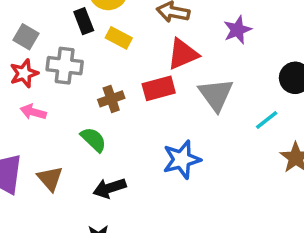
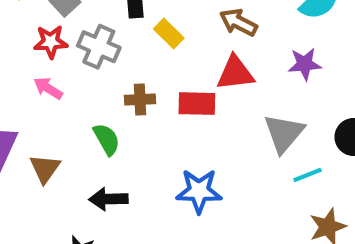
gray triangle: (216, 95) -> (284, 133), moved

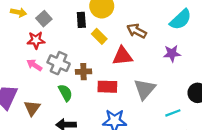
gray cross: (99, 47) -> (59, 63), moved
red triangle: (235, 73) -> (122, 56), moved
red rectangle: (197, 104) -> (107, 87), moved
gray triangle: (284, 133) -> (145, 89), moved

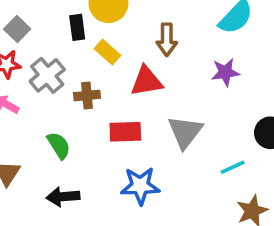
brown arrow: (137, 31) -> (167, 40), turned -114
gray cross: (59, 63) -> (47, 75), moved, turned 30
brown cross: (83, 72) -> (87, 95), moved

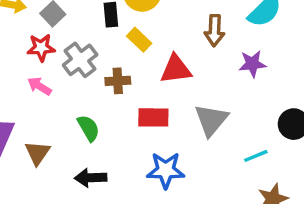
brown arrow: (167, 40) -> (215, 30), moved

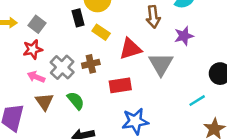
gray cross: (80, 60) -> (62, 67), moved
gray triangle: (211, 120) -> (161, 64), moved
brown triangle: (37, 153) -> (44, 102), moved

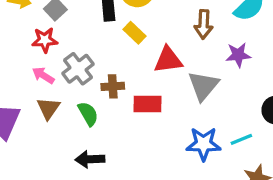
brown cross: (91, 64) -> (113, 86), moved
blue star: (135, 121) -> (204, 144), moved

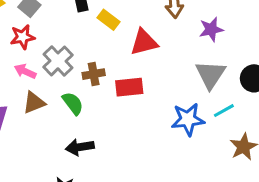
gray triangle: (203, 86) -> (210, 75), moved
brown triangle: (48, 108) -> (34, 103), turned 40

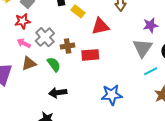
purple star: (211, 29) -> (150, 25), moved
blue star: (188, 119) -> (112, 95), moved

